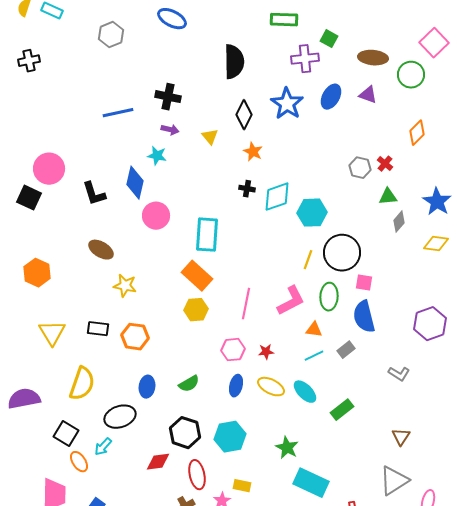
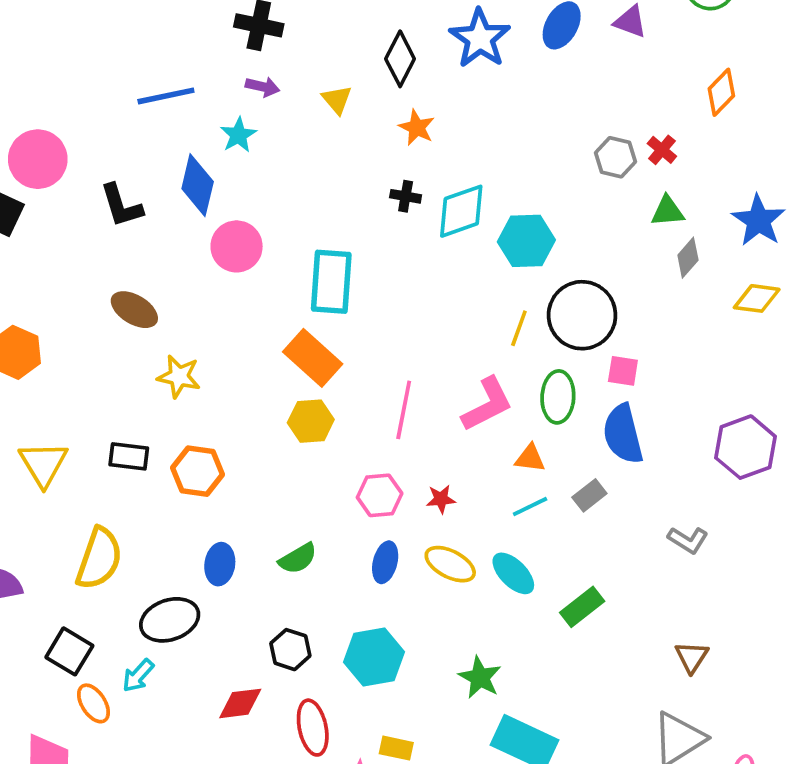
blue line: (118, 113) -> (166, 96), moved
cyan star: (157, 156) -> (238, 135), turned 30
black hexagon: (185, 433) -> (290, 650), size x0.7

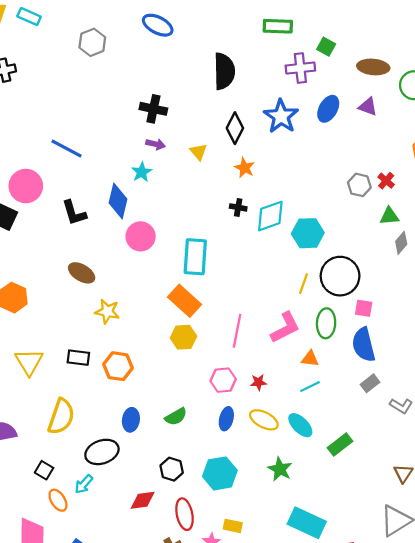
blue line: (166, 96) -> (67, 148), moved, turned 40
gray rectangle: (589, 495) -> (370, 383), moved
black square: (69, 651) -> (44, 470), size x0.7
green star: (480, 677) -> (280, 469), moved

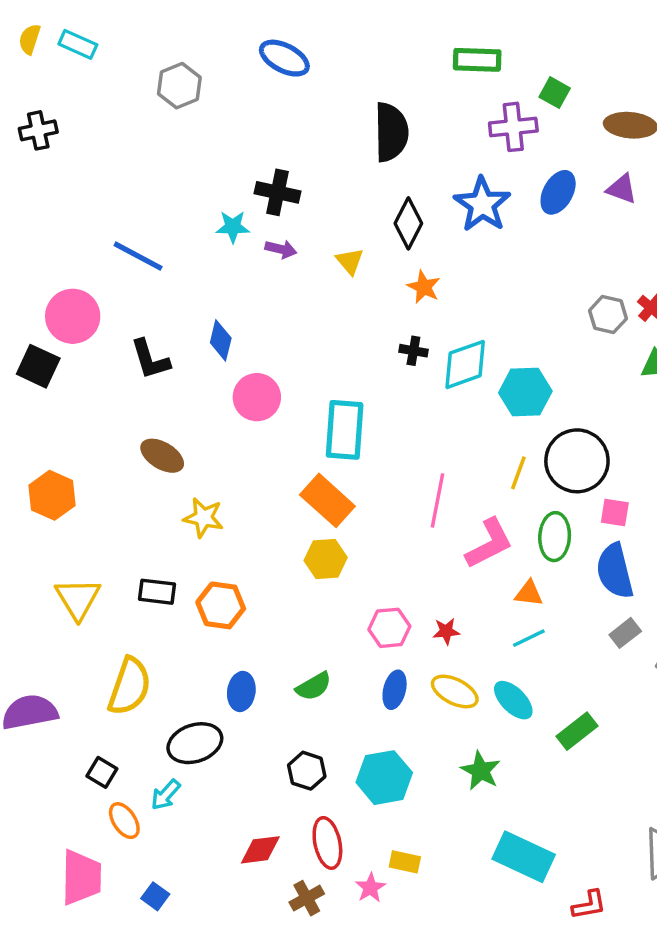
cyan star: (142, 172) -> (233, 227), moved, turned 30
blue diamond: (118, 201) -> (221, 340), size x0.7
pink line: (237, 331) -> (438, 500), moved
red diamond: (143, 500) -> (260, 850), moved

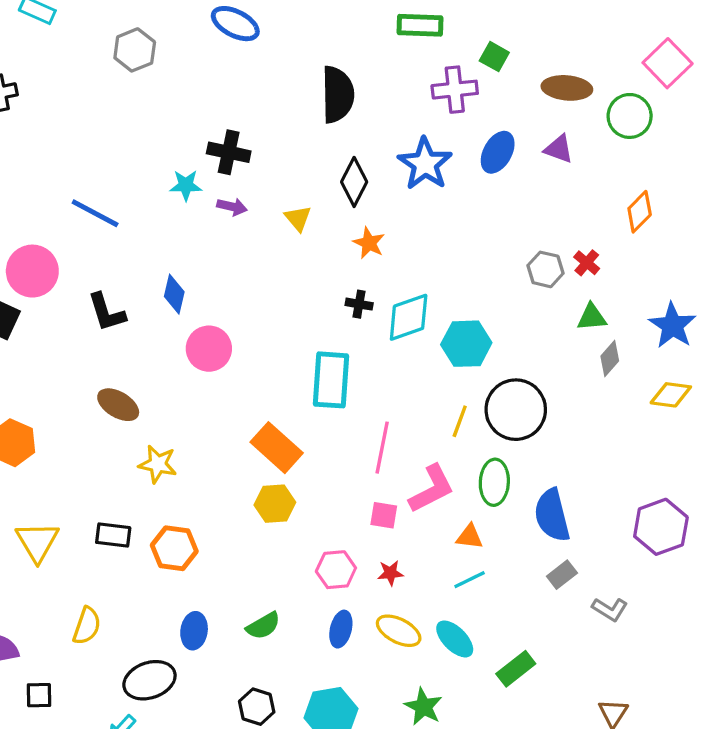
cyan rectangle: (345, 430) -> (331, 380), moved
pink square: (615, 512) -> (384, 515), moved
yellow semicircle: (129, 686) -> (87, 626), size x0.7
black square: (102, 772) -> (39, 695), moved, turned -32

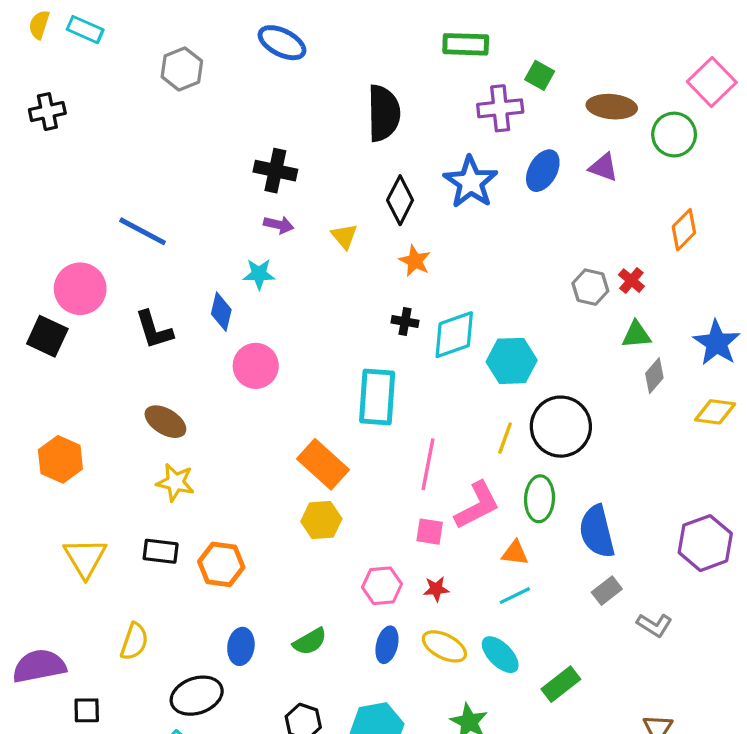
cyan star: (186, 185) -> (259, 274), moved
yellow star: (158, 464) -> (175, 482), moved

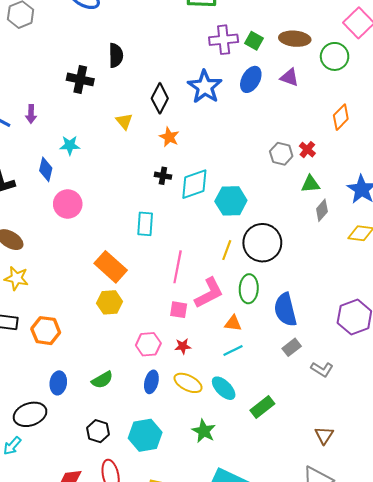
green square: (540, 75) -> (254, 41), moved
black semicircle: (384, 113) -> (116, 55), moved, size x0.7
purple arrow: (279, 225) -> (31, 114), moved, turned 78
cyan rectangle: (377, 397) -> (145, 224), size x0.7

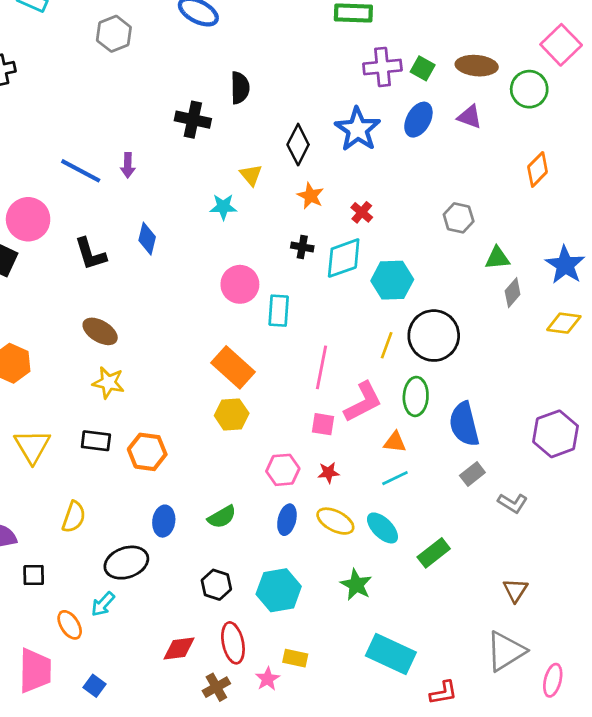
cyan star: (70, 145) -> (223, 207), moved
red cross: (307, 150) -> (362, 212), moved
pink circle: (68, 204) -> (240, 284), moved

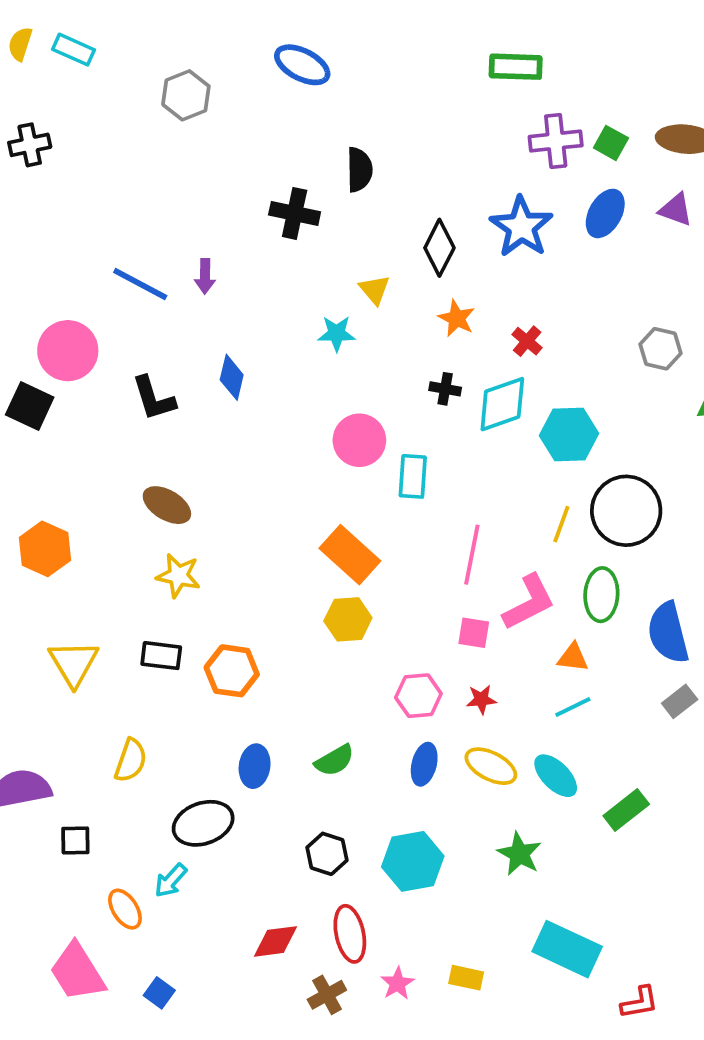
yellow rectangle: (295, 658) -> (466, 978), moved
pink trapezoid: (35, 671) -> (77, 972), turned 147

